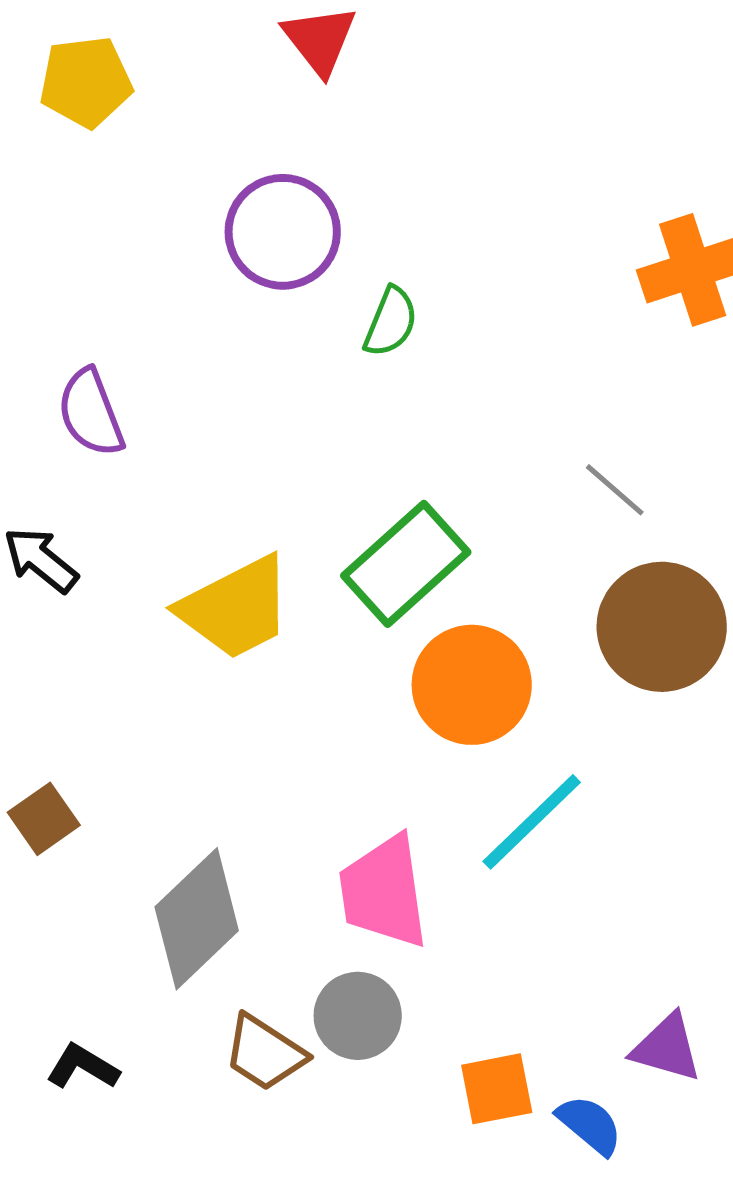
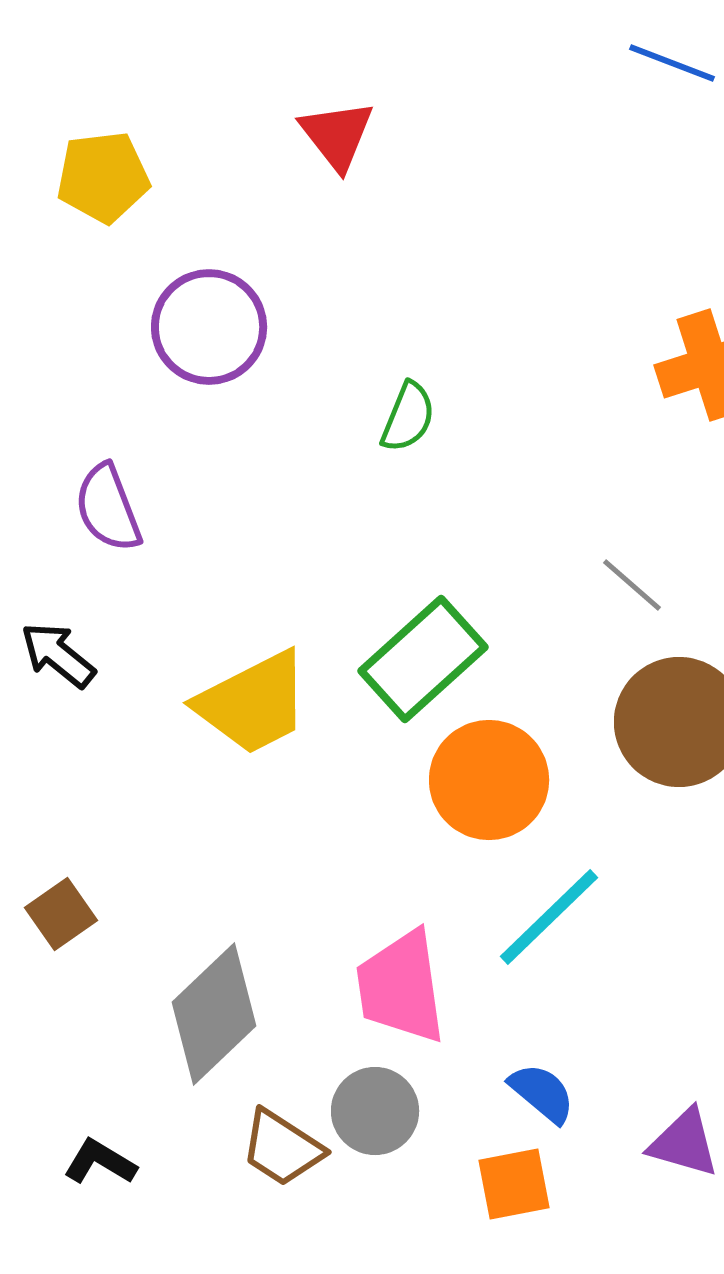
purple circle: (283, 232) -> (209, 327), moved
blue semicircle: (590, 1125) -> (542, 1093), moved

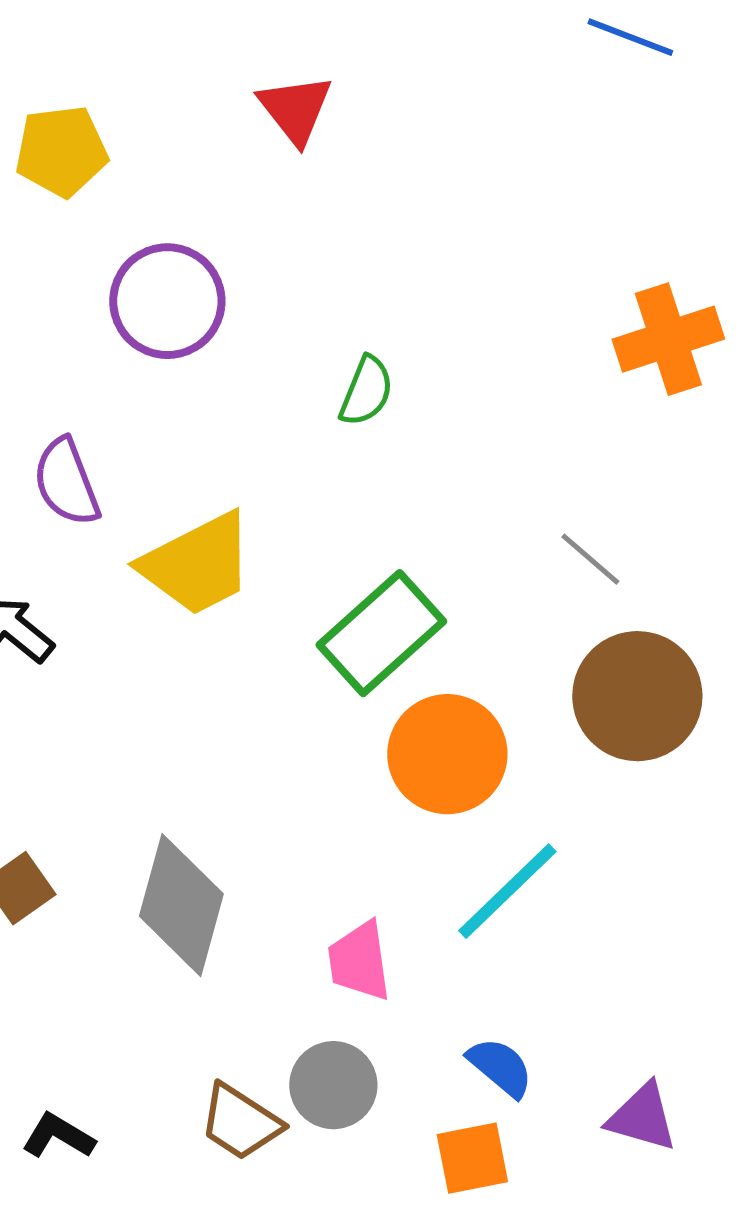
yellow trapezoid: (253, 703) -> (197, 564), moved
pink trapezoid: (401, 987) -> (359, 961), size x0.7
gray diamond: (214, 1014) -> (181, 905), moved, turned -31

